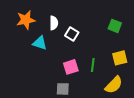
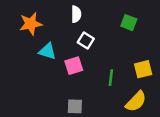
white semicircle: (54, 23) -> (76, 14), moved
green square: (115, 26) -> (129, 23), moved
pink square: (71, 67) -> (74, 66), moved

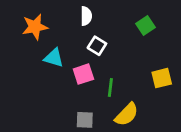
green square: (129, 23) -> (145, 25), turned 35
green line: (111, 78) -> (110, 88), moved
yellow semicircle: (136, 102) -> (127, 114), moved

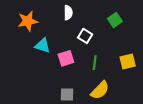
white square: (97, 46) -> (85, 36), moved
green line: (110, 88) -> (95, 63), moved

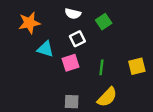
white semicircle: (68, 13) -> (73, 14), turned 104
green square: (115, 20) -> (104, 22), moved
white square: (85, 36) -> (77, 39), moved, turned 32

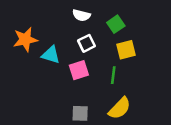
orange star: (29, 23) -> (25, 39), moved
yellow square: (137, 66) -> (126, 50), moved

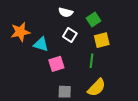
white square: (86, 43) -> (70, 35), turned -32
pink square: (79, 70) -> (56, 64), moved

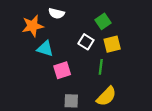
white semicircle: (66, 12) -> (56, 13), moved
orange star: (20, 32) -> (33, 26), moved
white square: (70, 35) -> (86, 42), moved

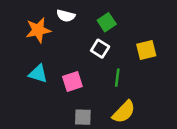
green square: (103, 21) -> (107, 22), moved
yellow square: (112, 44) -> (146, 50), moved
cyan triangle: (45, 49) -> (38, 74), moved

